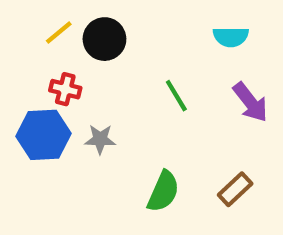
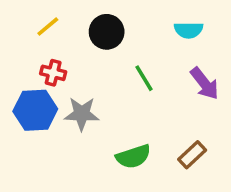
black circle: (104, 39) -> (107, 32), moved
gray star: (100, 139) -> (82, 114), size x1.4
green semicircle: (163, 191) -> (133, 157), turned 48

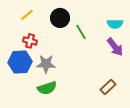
cyan semicircle: (189, 30) -> (115, 24), moved
green line: (144, 78) -> (81, 32), moved
green semicircle: (133, 157) -> (47, 88), moved

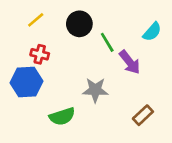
cyan semicircle: (115, 24) -> (152, 32), turned -49
purple arrow: (115, 47) -> (130, 62), moved
gray star: (46, 64) -> (95, 90), moved

